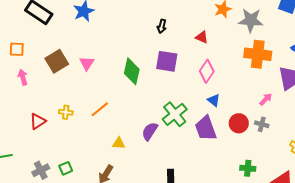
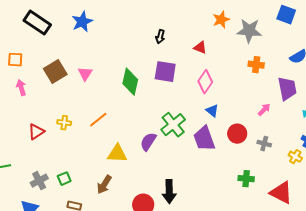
orange cross: (258, 54) -> (256, 65), size x0.6
gray cross: (262, 124) -> (264, 144), moved
yellow triangle: (119, 143) -> (117, 154), size x1.5

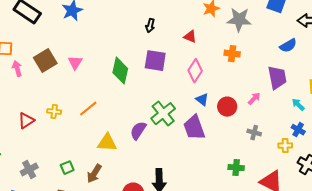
orange cross: (256, 65) -> (232, 54), moved
pink arrow: (21, 88) -> (17, 69), moved
red circle: (237, 134) -> (227, 107), moved
yellow cross: (295, 157) -> (285, 146), turned -32
green square: (64, 179) -> (67, 168), moved

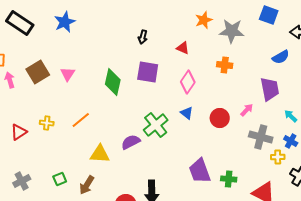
blue triangle: (202, 100) -> (187, 113), moved
purple trapezoid: (194, 128) -> (200, 171), moved
purple semicircle: (138, 131) -> (131, 142), turned 30
gray cross: (254, 133) -> (261, 137), moved, size x1.6

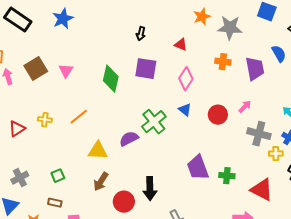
blue semicircle: (281, 57) -> (279, 54), turned -90
purple trapezoid: (270, 89) -> (255, 69), moved
brown arrow: (87, 185) -> (101, 182), moved

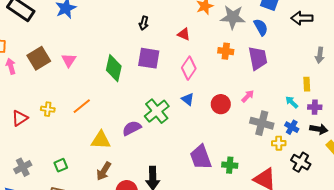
blue semicircle: (279, 54) -> (261, 27), moved

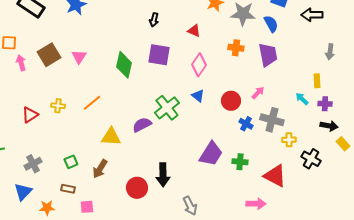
blue cross: (292, 127) -> (246, 124), moved
purple trapezoid: (201, 157) -> (211, 154), turned -128
brown arrow: (104, 171) -> (100, 169), moved

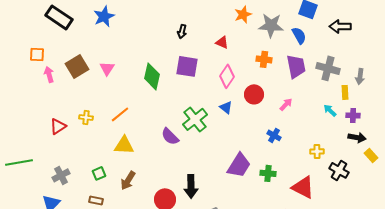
gray arrow: (330, 52) -> (360, 76), moved
red circle: (231, 101) -> (254, 94), moved
gray cross: (272, 120) -> (328, 68), moved
purple semicircle: (142, 125) -> (170, 136), turned -108
yellow triangle: (111, 137) -> (124, 145), moved

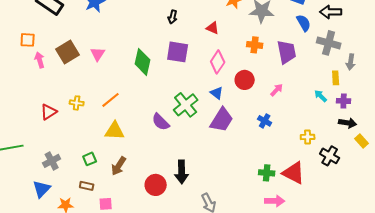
blue semicircle: (299, 35) -> (304, 23), moved
gray cross: (328, 68) -> (329, 43), moved
purple trapezoid: (239, 165) -> (222, 120), moved
green cross: (268, 173) -> (267, 173), moved

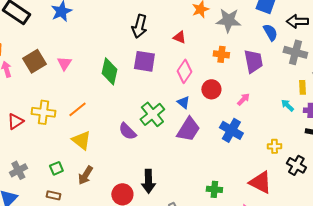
black arrow: (173, 17) -> (139, 26), size x1.6
yellow cross: (77, 103) -> (43, 112), size x1.6
blue cross: (265, 121) -> (231, 130), size x1.6
yellow triangle: (115, 131) -> (81, 140), turned 35
green cross: (267, 173) -> (214, 189), moved

